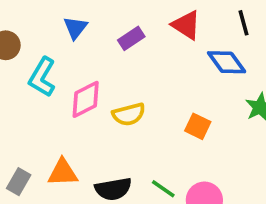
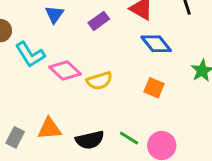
blue diamond: (227, 62) -> (156, 44), moved
cyan L-shape: (42, 77) -> (30, 54), turned -60
pink diamond: (86, 99) -> (65, 70), turned 72

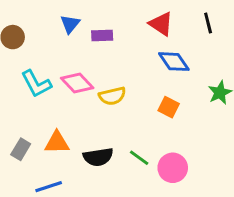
purple rectangle: (99, 21) -> (102, 36), moved, turned 30
cyan L-shape: (30, 54) -> (36, 84), moved

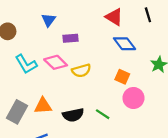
purple rectangle: (102, 36) -> (71, 38), moved
gray rectangle: (21, 149) -> (17, 112), size x1.5
pink circle: (173, 168) -> (133, 98), moved

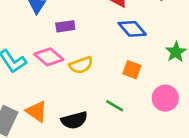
pink circle: (133, 98) -> (165, 98), moved
orange triangle: (43, 106) -> (37, 111), turned 42
green line: (103, 114) -> (115, 106), moved

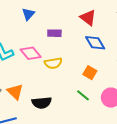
purple rectangle: (65, 26) -> (54, 33), moved
green line: (115, 106) -> (83, 95), moved

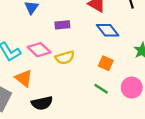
orange triangle: (15, 92) -> (24, 78), moved
black semicircle: (42, 103) -> (42, 103), moved

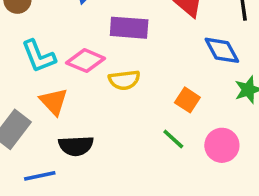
purple rectangle: (62, 25) -> (129, 28), size x1.5
blue diamond: (108, 30) -> (222, 50), moved
pink diamond: (39, 50) -> (86, 61), turned -30

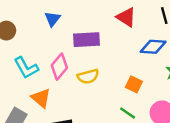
blue diamond: (222, 50) -> (153, 47), turned -50
pink diamond: (86, 61) -> (59, 67), turned -65

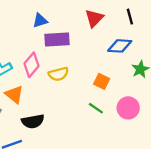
red triangle: (126, 17) -> (94, 18), turned 42
blue triangle: (53, 19) -> (40, 21), moved, turned 35

